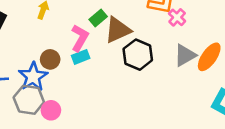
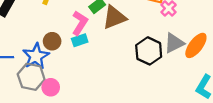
black hexagon: (138, 55) -> (149, 51), moved

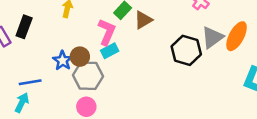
brown triangle: (114, 17) -> (143, 20), size x0.7
blue star: (36, 56) -> (63, 61), moved, size x0.7
gray hexagon: (31, 77) -> (88, 76), moved

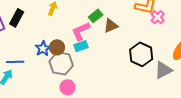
pink L-shape: (107, 32) -> (81, 31), turned -145
gray triangle: (212, 37) -> (163, 70), moved
pink circle: (86, 107) -> (67, 87), moved

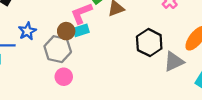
brown circle: (57, 47) -> (66, 31), moved
blue star: (43, 49) -> (27, 31), moved

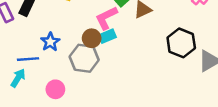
pink circle: (64, 77) -> (55, 89), moved

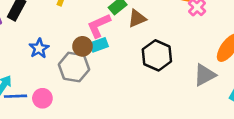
black hexagon: (181, 43) -> (157, 55), moved
blue line: (28, 59) -> (16, 96), moved

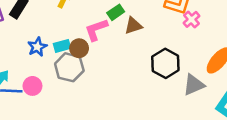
cyan rectangle: (99, 45) -> (62, 46), moved
black hexagon: (157, 55) -> (165, 63), moved
pink circle: (42, 98) -> (32, 86), moved

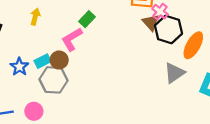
brown triangle: (133, 26) -> (151, 22), moved, turned -42
black hexagon: (165, 63) -> (168, 30), moved
pink circle: (32, 86) -> (34, 111), moved

